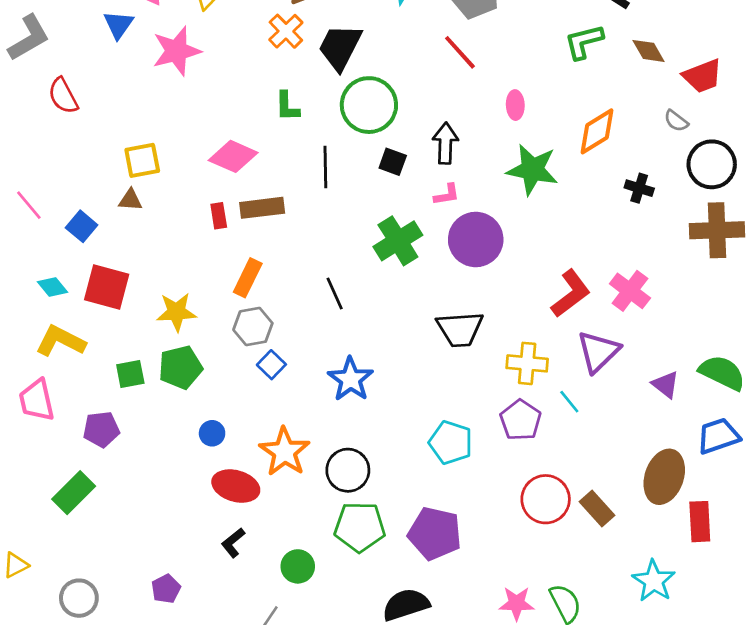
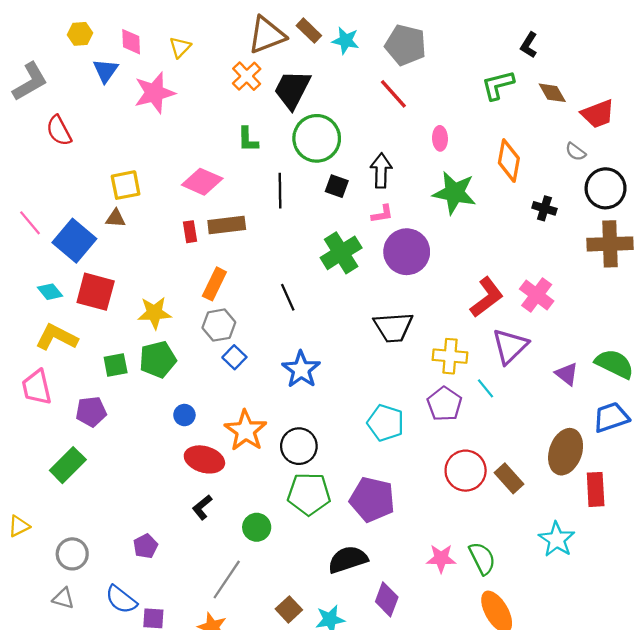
orange diamond: (597, 131) -> (509, 161), turned -48
blue square: (82, 226) -> (74, 241), size x1.6

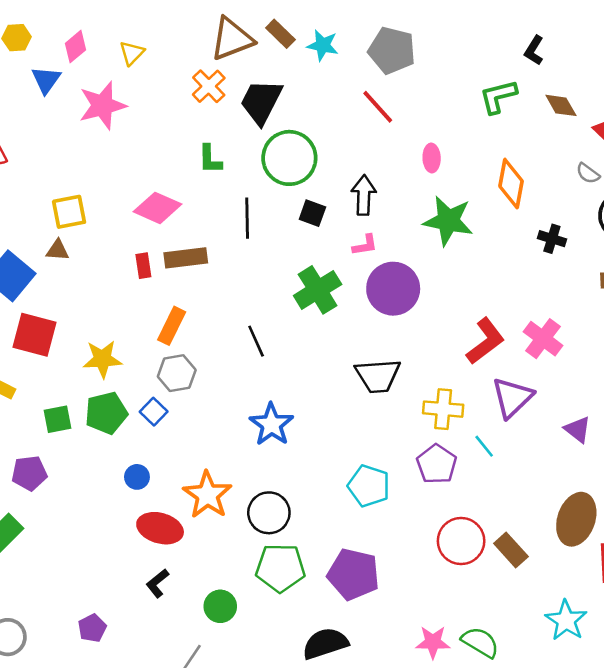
pink diamond: (131, 42) -> (75, 47), turned 52
blue square: (234, 357) -> (154, 412), moved
green semicircle: (482, 558) -> (480, 642), turned -32

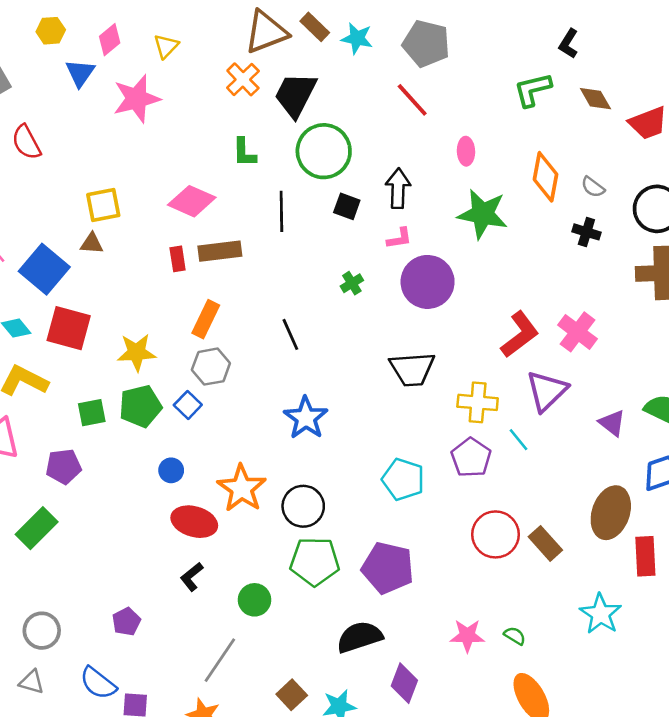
gray semicircle: (588, 173) -> (593, 187), moved
green cross: (318, 290) -> (352, 283), size x0.5
green semicircle: (480, 642) -> (515, 636), size x0.6

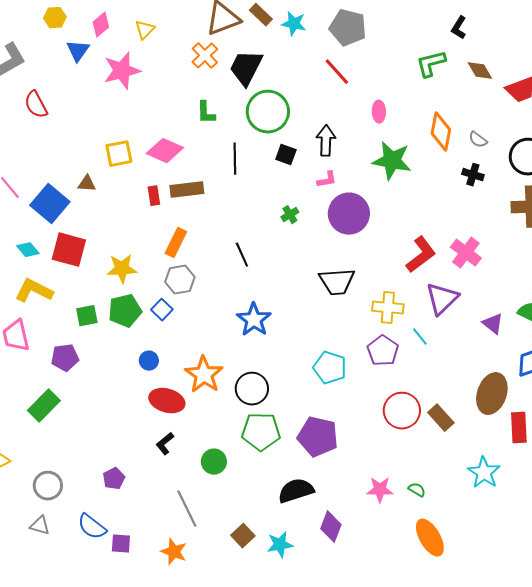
yellow square: (103, 205) -> (119, 154), moved
gray line: (220, 660) -> (187, 509), turned -60

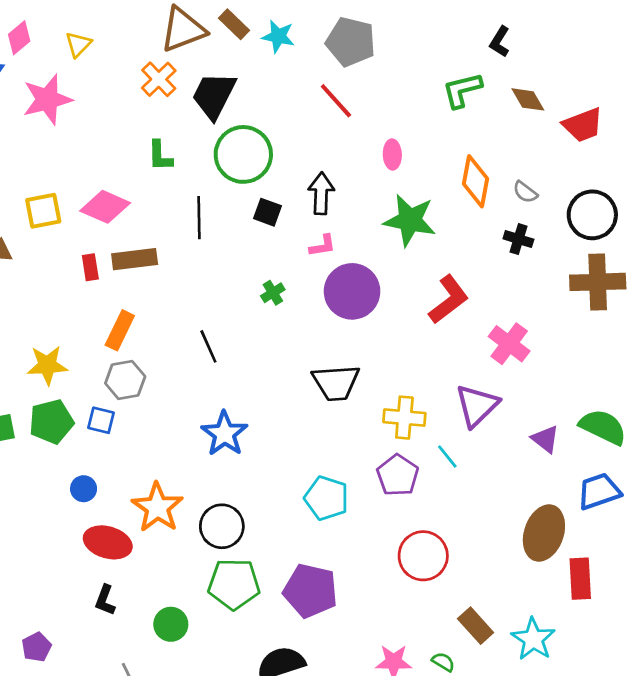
red L-shape: (421, 255) -> (449, 299), moved
blue square: (162, 310) -> (101, 420), turned -30
brown rectangle: (441, 418) -> (476, 626), moved
black L-shape: (165, 444) -> (105, 600), turned -30

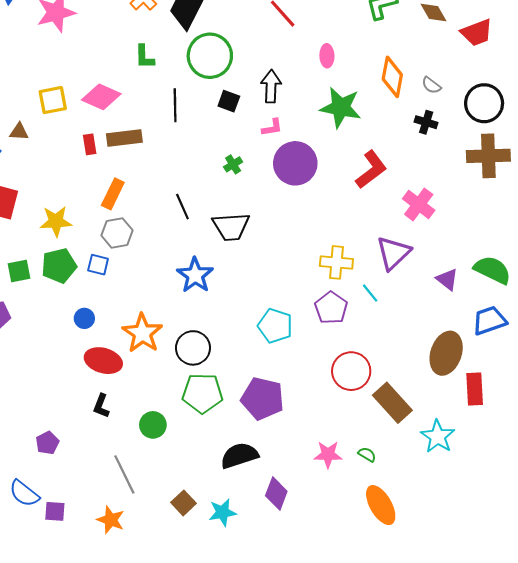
black trapezoid: (336, 383) -> (231, 227), moved
brown rectangle: (476, 626) -> (392, 403), moved, size x1.4

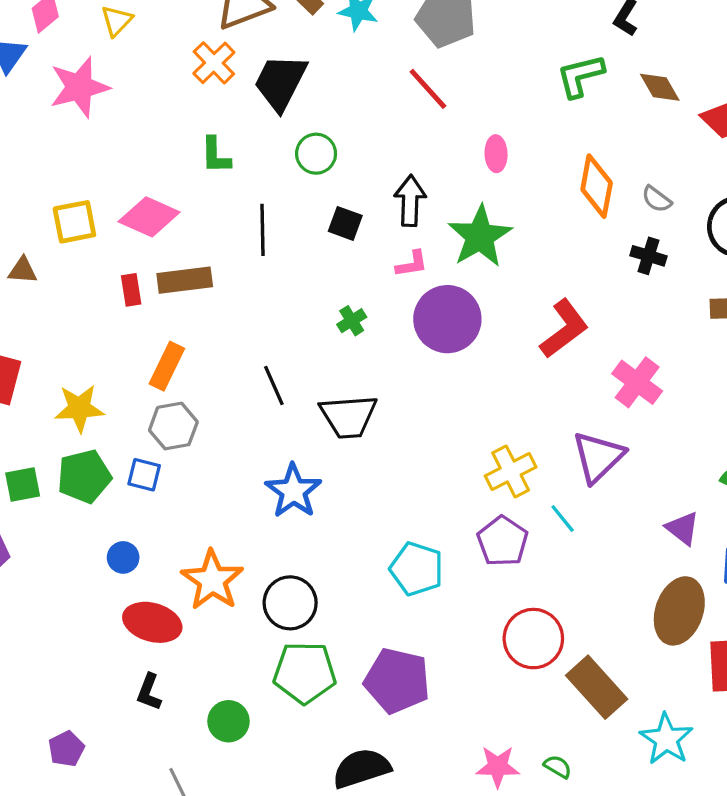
green circle: (210, 56) -> (316, 154), size x0.6
green star: (341, 107) -> (480, 236), moved, turned 30
yellow cross: (336, 262) -> (511, 472), turned -32
purple triangle: (447, 279) -> (683, 528), moved

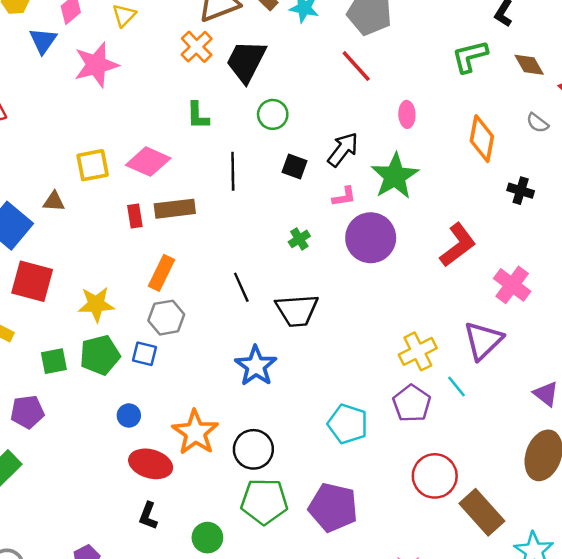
gray semicircle: (657, 199) -> (538, 123), moved
black arrow: (410, 201) -> (343, 149), turned 36

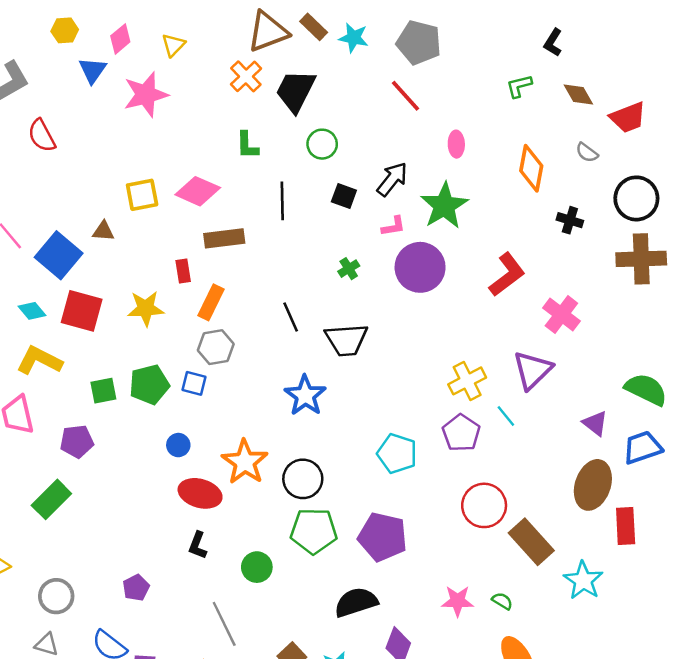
green L-shape: (470, 56) -> (519, 86), size x0.7
red rectangle: (135, 216) -> (183, 271), moved
yellow star: (96, 304) -> (146, 308), moved

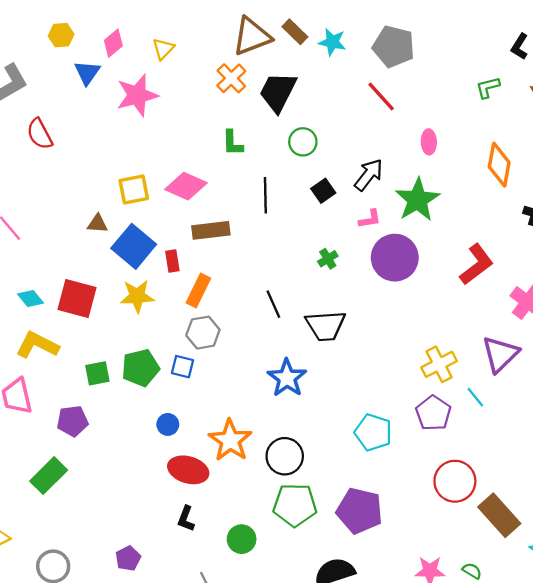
black square: (344, 196) -> (323, 191), turned 35
blue square: (59, 255) -> (134, 246), moved

